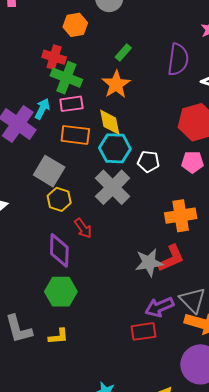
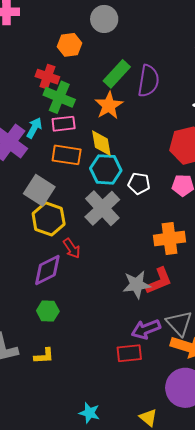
green rectangle: (123, 53) -> (117, 74), size x1.6
purple semicircle: (178, 59) -> (148, 81), moved
yellow hexagon: (59, 199) -> (49, 219), size x1.4
purple diamond: (59, 250) -> (47, 270), turned 60
green hexagon: (61, 292) -> (48, 311), size x0.7

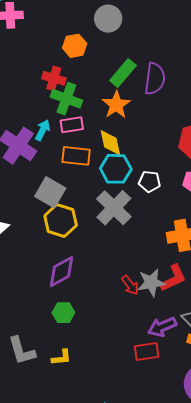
red arrow: (72, 248) -> (130, 285), moved

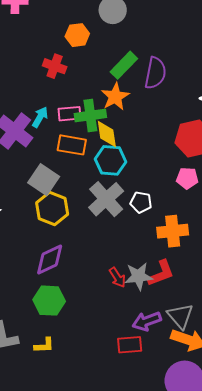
green cross: (66, 99) -> (90, 115), moved, turned -32
white pentagon: (149, 182) -> (141, 202), moved
green hexagon: (63, 313) -> (49, 301), size x1.4

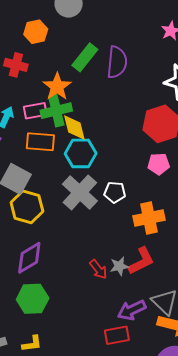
orange star: (115, 97) -> (57, 87), moved
gray star: (139, 276) -> (119, 266), size x0.7

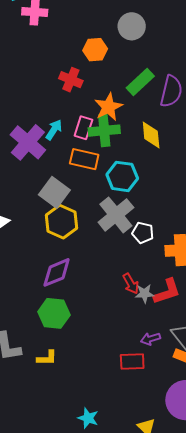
pink rectangle: (35, 111) -> (83, 128), turned -70
yellow diamond: (74, 128) -> (151, 135), moved
white pentagon: (115, 192) -> (143, 233), moved
red arrow: (98, 269) -> (131, 284), moved
purple arrow: (132, 310) -> (150, 339), size x0.7

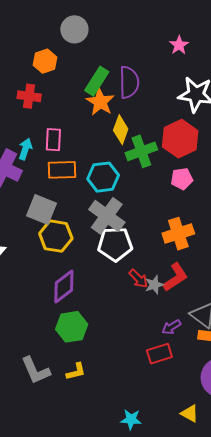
orange star: (108, 107) -> (100, 102), moved
green cross: (104, 131) -> (141, 151), moved
yellow diamond: (151, 135) -> (121, 130), turned 40
white pentagon: (143, 233) -> (115, 244), moved, size x1.6

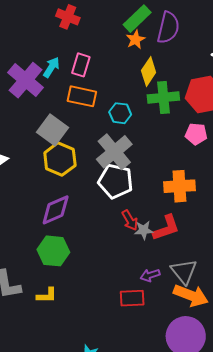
orange star: (100, 102) -> (136, 40), size x0.7
cyan hexagon: (103, 177) -> (120, 113), size x0.7

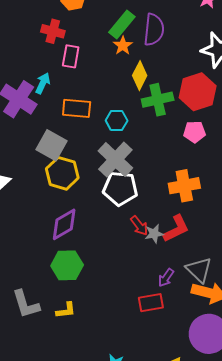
pink rectangle: (81, 65) -> (71, 56), moved
purple arrow: (150, 275) -> (166, 278), turned -30

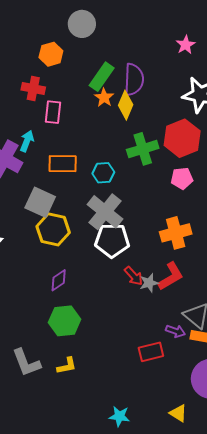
yellow diamond: (140, 76) -> (126, 105), moved
purple diamond: (64, 224) -> (59, 280), size x0.7
purple arrow: (166, 278) -> (176, 331), moved, turned -102

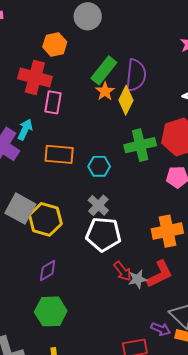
red cross: (33, 88) -> (35, 78), size x1.4
gray square: (40, 202) -> (20, 209), moved
gray cross: (105, 212) -> (98, 205), size x0.6

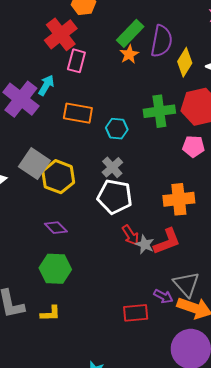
red cross: (35, 78) -> (61, 34), turned 32
yellow diamond: (126, 100) -> (185, 62), moved
purple diamond: (48, 270) -> (56, 228), turned 70
gray star: (138, 279) -> (145, 244), turned 30

